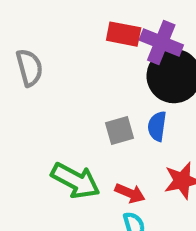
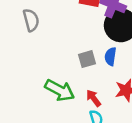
red arrow: (130, 193) -> (94, 98), turned -150

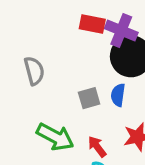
gray semicircle: (31, 20) -> (34, 71), moved

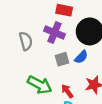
purple cross: (121, 31) -> (55, 33), moved
blue semicircle: (118, 95) -> (81, 57), turned -144

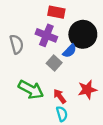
blue semicircle: (81, 57) -> (70, 51), moved
gray square: (62, 59) -> (54, 63), turned -32

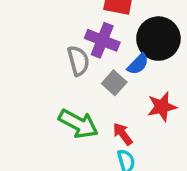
gray semicircle: (17, 44) -> (78, 61), moved
red star: (87, 90) -> (162, 107), moved

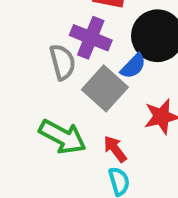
gray square: (114, 83) -> (105, 88), size x1.5

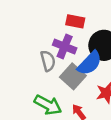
blue semicircle: (133, 66) -> (90, 63), size x1.6

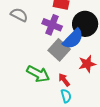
gray semicircle: (48, 61) -> (19, 15), moved, turned -48

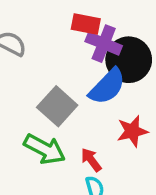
purple cross: (52, 25) -> (104, 44), moved
gray square: (59, 50) -> (57, 106), moved

